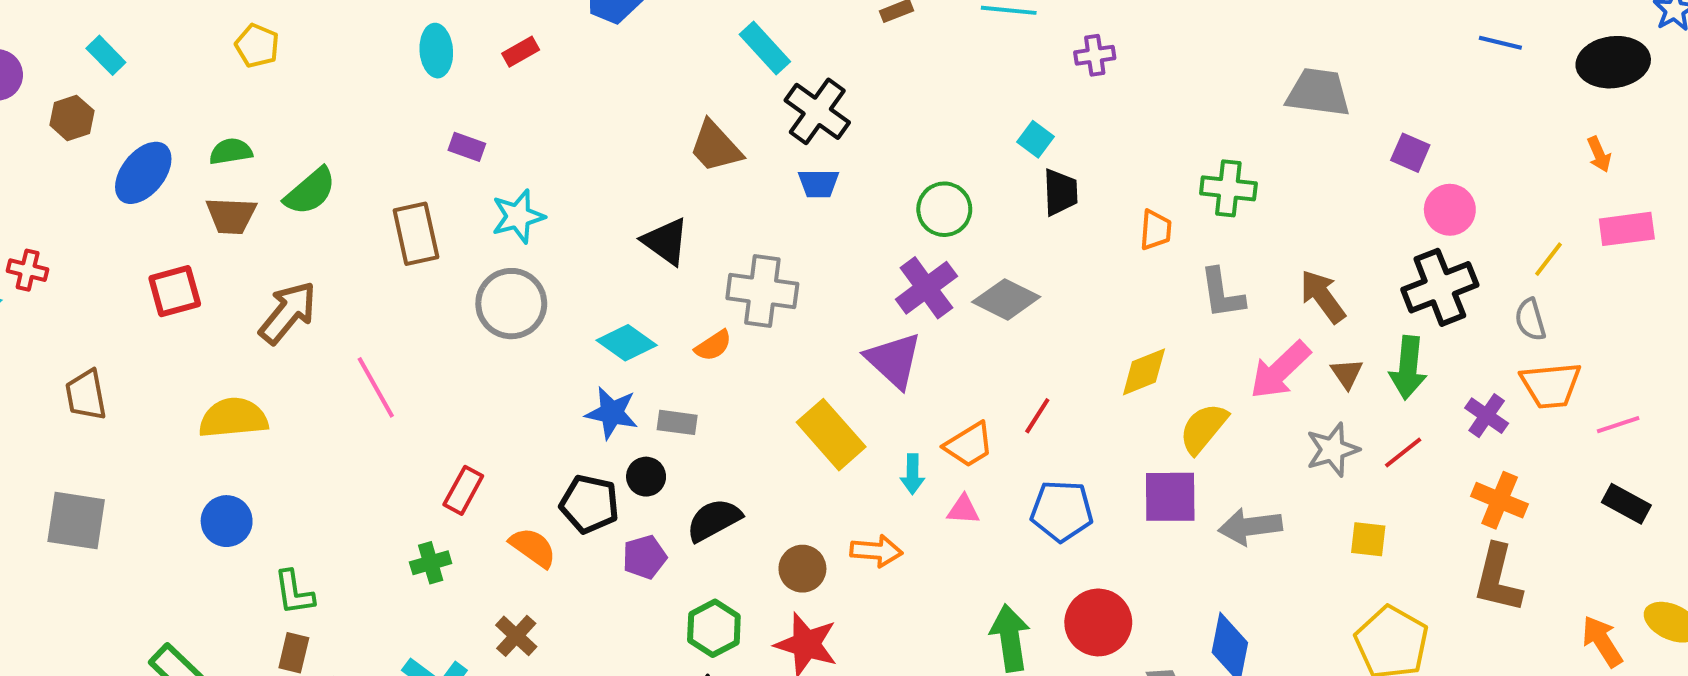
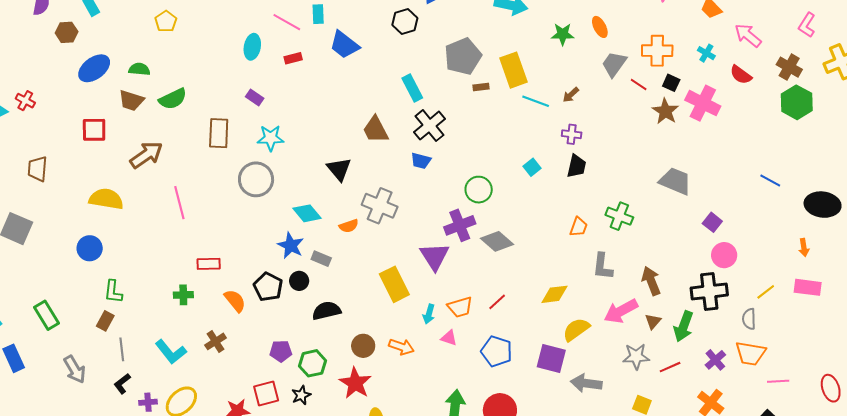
black trapezoid: (1060, 192) -> (576, 166), moved
red rectangle: (463, 490) -> (209, 264), turned 45
purple pentagon: (644, 557) -> (281, 351), moved

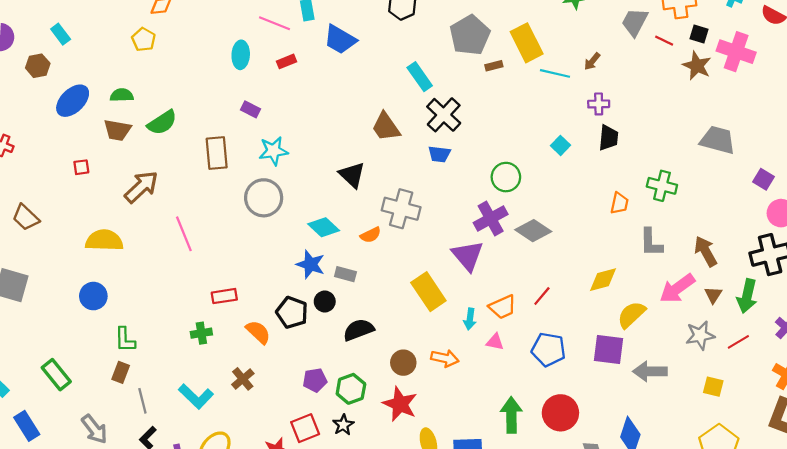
red square: (94, 130) -> (81, 167), size x0.6
brown trapezoid: (38, 169) -> (26, 217), turned -44

